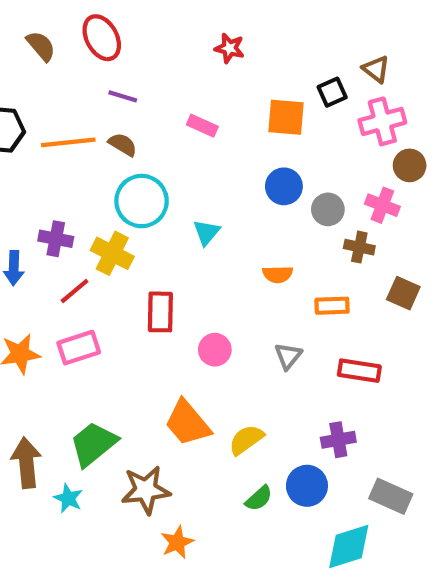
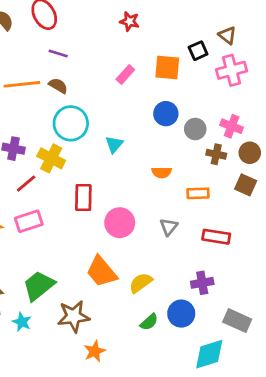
pink rectangle: (202, 126) -> (125, 74), moved, turned -72
brown circle: (410, 165) -> (250, 153), moved
pink circle: (215, 350) -> (120, 223), size x1.4

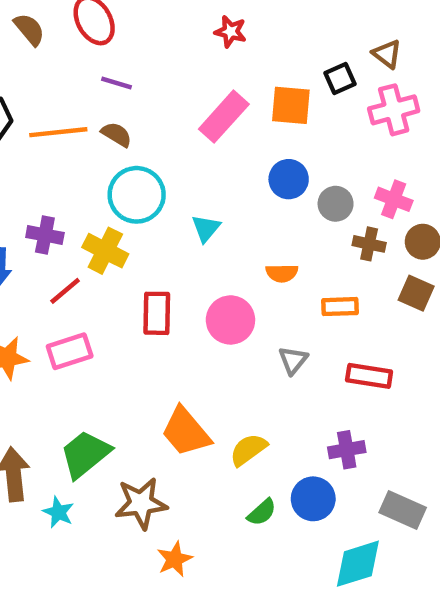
pink rectangle: (125, 74) -> (224, 117), size x1.6
pink circle: (120, 223) -> (230, 320), moved

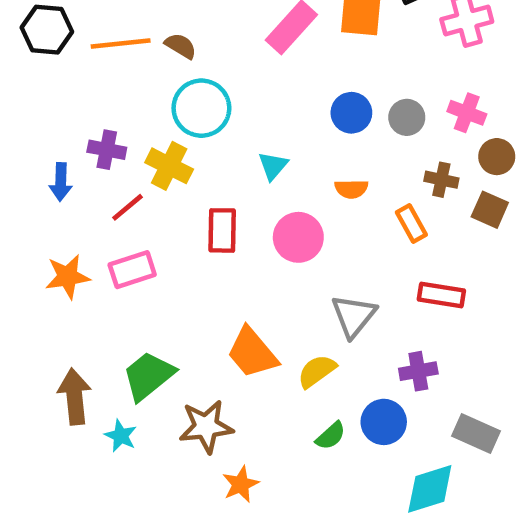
blue circle: (289, 179) -> (351, 113), moved
cyan triangle: (206, 228) -> (273, 166), moved
brown cross: (369, 244) -> (441, 180), moved
orange rectangle: (340, 307) -> (411, 224), turned 63
gray triangle: (293, 360) -> (354, 316), moved, size x1.5

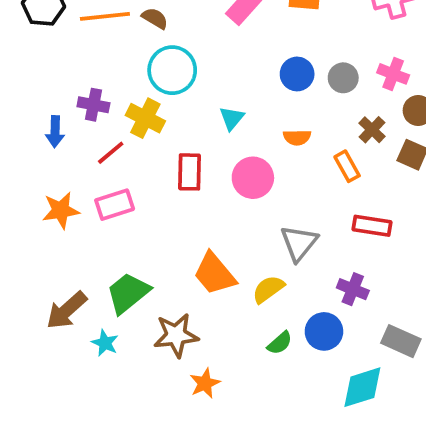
brown cross: (441, 180) -> (372, 130), turned 32
purple cross: (418, 371) -> (353, 289), turned 32
brown arrow: (75, 397) -> (67, 310), turned -126

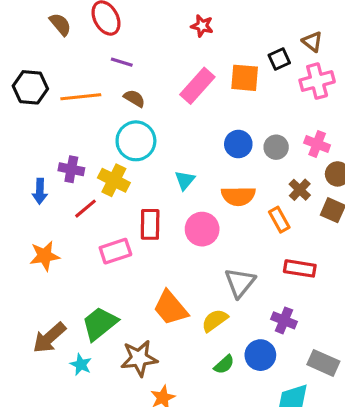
brown semicircle: (155, 18) -> (134, 98), moved
orange semicircle: (297, 137) -> (238, 196), size x1.5
pink rectangle: (115, 205) -> (115, 251), moved

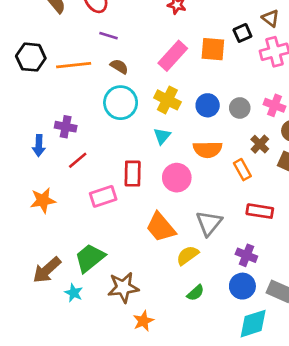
yellow cross: (114, 180) -> (167, 100), moved
orange trapezoid: (171, 308) -> (161, 227), moved
blue circle: (260, 355) -> (242, 286), moved

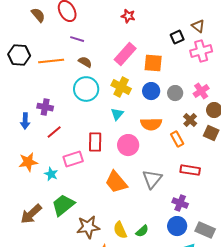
orange square: (213, 49) -> (153, 63), moved
pink cross: (275, 105) -> (201, 91), turned 35
yellow semicircle: (187, 255) -> (120, 230), moved, turned -78
cyan star: (74, 293) -> (51, 174), moved

